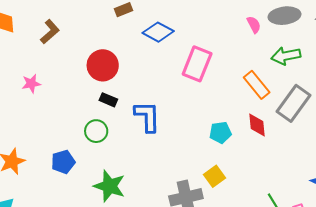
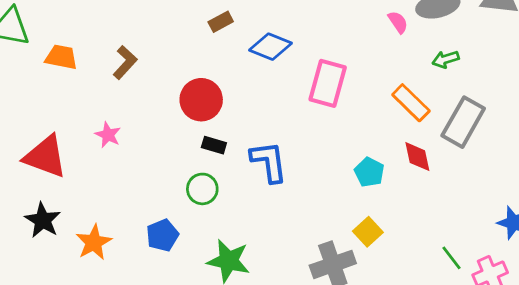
green arrow: (286, 56) -> (446, 59), size x0.7
pink star: (31, 84) -> (108, 135), turned -30
cyan pentagon: (220, 133) -> (369, 172), turned -30

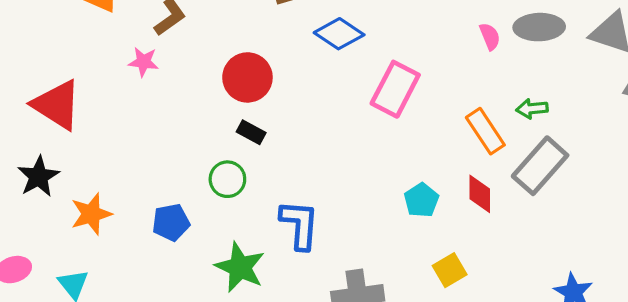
green arrow: (446, 59) -> (532, 109), moved
pink star: (108, 135) -> (143, 62), moved, turned -30
blue L-shape: (269, 162) -> (300, 225), moved
yellow square: (368, 232) -> (450, 270), moved

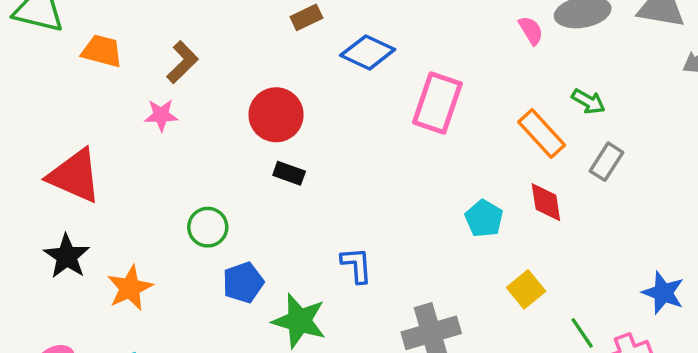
green arrow: (532, 109) -> (588, 101), turned -136
gray rectangle: (540, 166) -> (606, 162), size x0.6
green circle: (227, 179) -> (208, 227), moved
blue pentagon: (171, 222) -> (243, 282), moved
blue L-shape: (300, 225) -> (357, 265), size x0.7

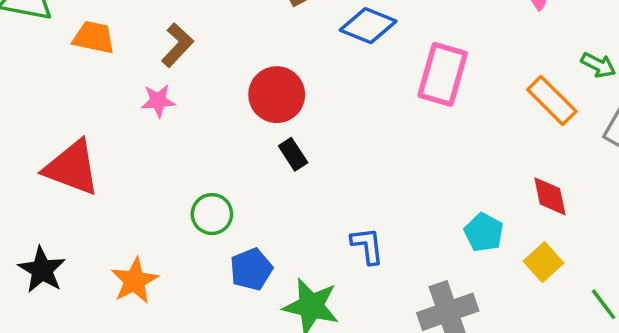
black rectangle: (289, 173) -> (293, 154), turned 40
red diamond: (546, 202) -> (550, 196), moved
cyan pentagon: (484, 219) -> (484, 232), moved
black star: (67, 256) -> (42, 270), moved

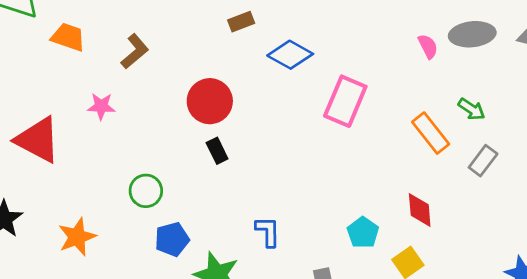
pink star: (158, 101) -> (101, 106), moved

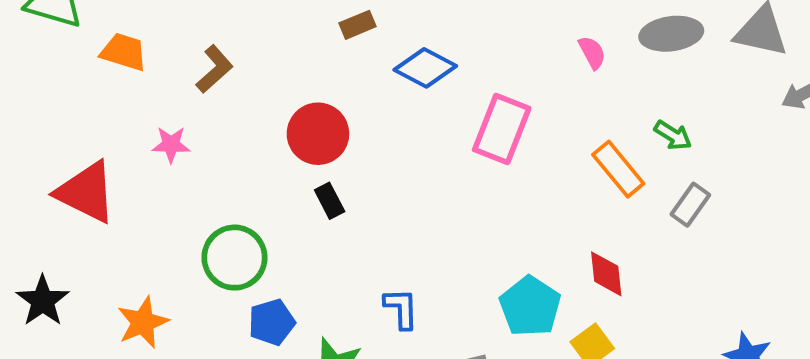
pink semicircle: (428, 46) -> (592, 52), moved
green circle: (146, 191) -> (234, 258), size x1.4
cyan pentagon: (363, 233) -> (530, 306), size x1.4

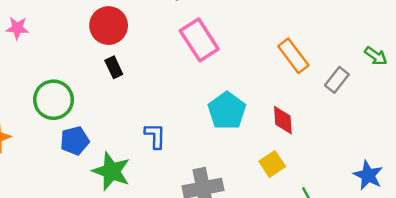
pink rectangle: (502, 129) -> (199, 40), moved, turned -57
green arrow: (673, 135) -> (376, 56), moved
cyan pentagon: (530, 306) -> (227, 111), moved

